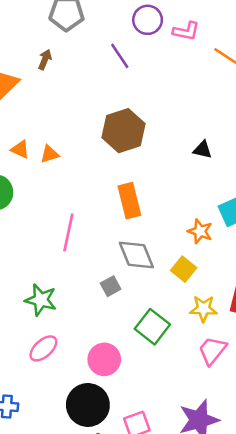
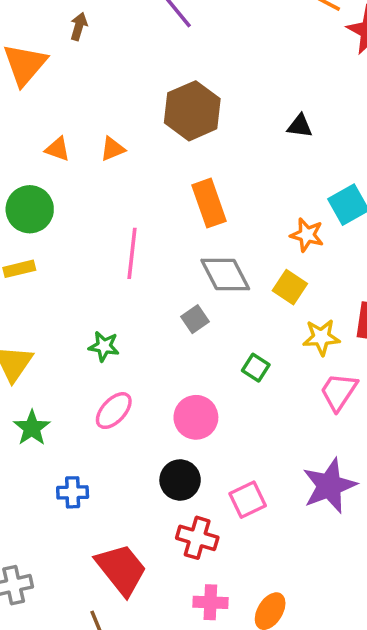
orange triangle: (49, 154) -> (113, 149), moved
green star: (41, 300) -> (104, 346), size x0.7
green square: (152, 327) -> (256, 368), size x0.6
black circle: (88, 405) -> (180, 480), size x0.7

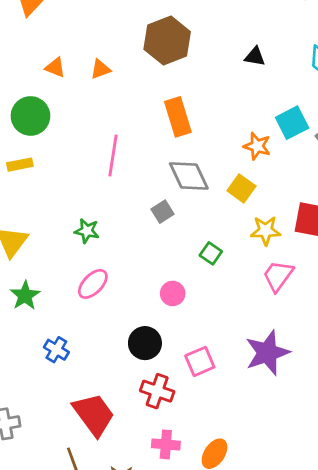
pink circle: (196, 417) -> (173, 293), moved, size x0.7
blue cross: (73, 492) -> (56, 350), turned 30

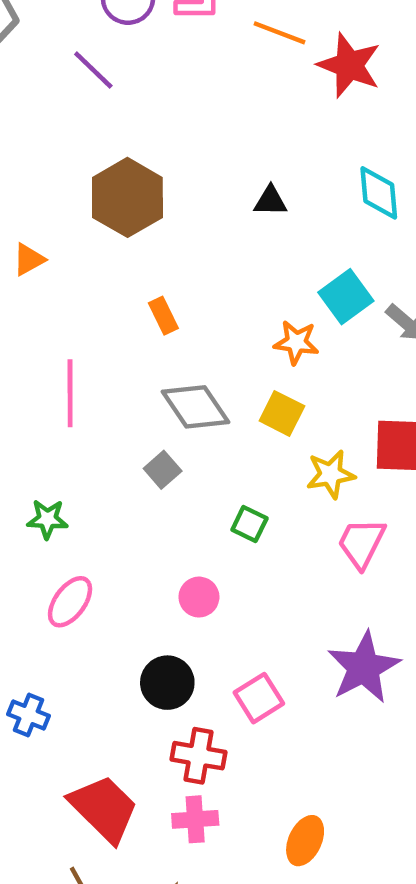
orange rectangle: (178, 117) -> (163, 316), size x0.6
pink cross: (166, 444) -> (195, 819), moved

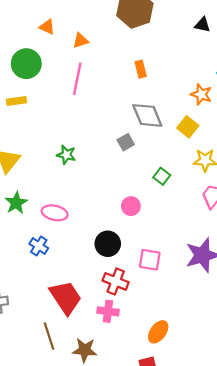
orange triangle: (29, 259) -> (81, 40), moved
pink line: (70, 393) -> (77, 79), moved
pink ellipse: (70, 602) -> (55, 213), moved, turned 55
pink square: (259, 698) -> (150, 260), turned 30

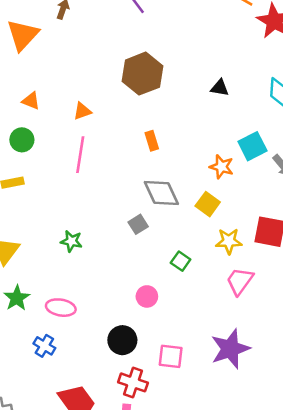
orange triangle: (47, 27) -> (31, 101), moved
green circle: (26, 64) -> (22, 140), size x0.7

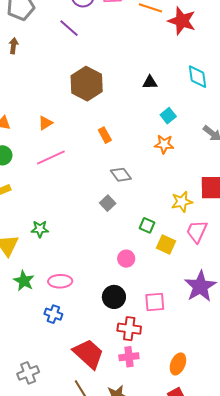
cyan square: (252, 146) -> (168, 116), moved, size x0.7
pink line: (80, 155) -> (51, 158), turned 68
gray diamond: (161, 193) -> (121, 175), size x0.7
yellow square: (208, 204) -> (166, 245), moved
green star: (71, 241) -> (40, 229), moved

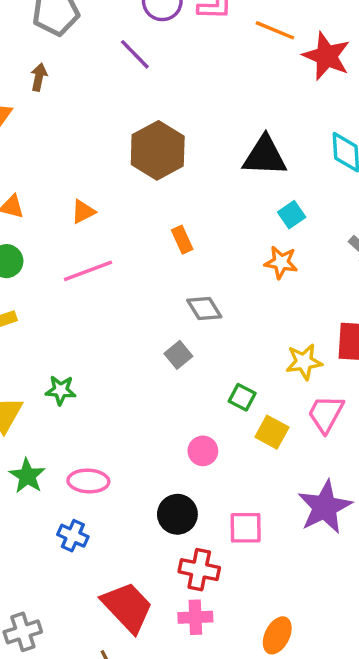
black triangle: (150, 82) -> (265, 156), size x1.8

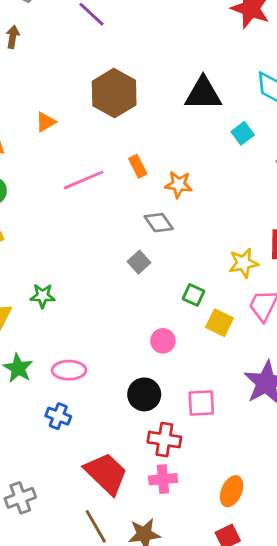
orange triangle: (83, 212) -> (46, 122), moved
cyan square: (292, 215) -> (243, 133), moved
orange star: (281, 262) -> (179, 184), moved
pink line: (88, 271) -> (84, 180), moved

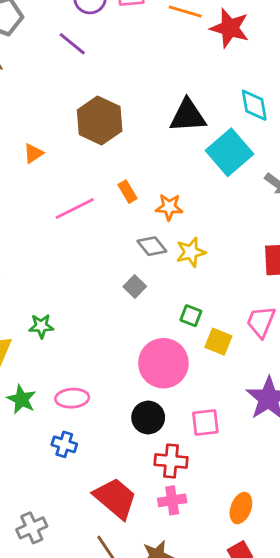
cyan square: (243, 133) -> (230, 152), size x2.0
yellow star: (243, 263) -> (191, 252), moved
pink circle: (163, 341) -> (163, 363), size x2.0

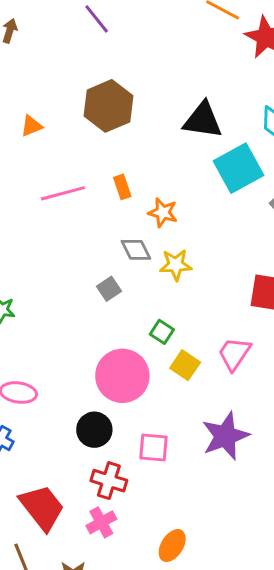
pink cross: (172, 500) -> (101, 522), turned -32

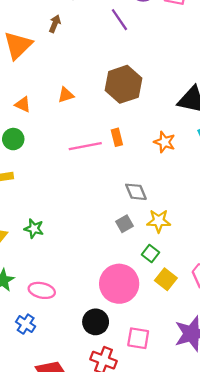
orange rectangle: (122, 187) -> (117, 137), moved
orange star: (163, 213) -> (165, 142), moved
yellow star: (176, 265) -> (159, 221), moved
gray square: (109, 289) -> (124, 224), moved

